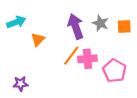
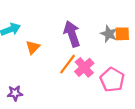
gray star: (100, 23) -> (109, 34), moved
pink cross: (87, 59) -> (84, 67), turned -36

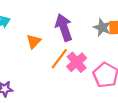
orange triangle: (33, 47) -> (34, 41), moved

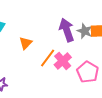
purple arrow: (64, 27) -> (67, 30), moved

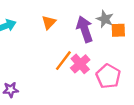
gray star: (85, 31) -> (105, 19), moved
orange triangle: (26, 43) -> (49, 22), moved

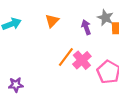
purple arrow: (85, 29) -> (86, 27), size x0.6

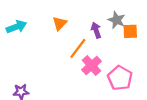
orange line: (66, 57) -> (78, 48), moved

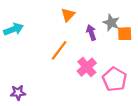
orange triangle: (60, 23) -> (68, 15), moved
orange line: (78, 48) -> (59, 50), moved

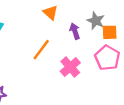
orange triangle: (68, 15) -> (50, 13), turned -32
pink pentagon: (115, 79) -> (107, 58), moved

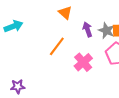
gray star: (96, 21) -> (106, 31), moved

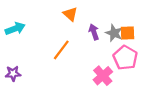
pink cross: (83, 62) -> (103, 76), moved
purple star: (18, 87) -> (13, 73), moved

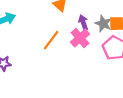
pink cross: (103, 76) -> (80, 38), moved

